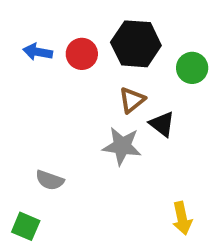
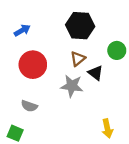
blue arrow: (38, 52) -> (22, 30), turned 140
red circle: (82, 54) -> (33, 65), moved, size x1.5
green circle: (192, 68) -> (117, 50), moved

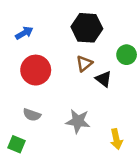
gray star: (72, 86) -> (78, 121), moved

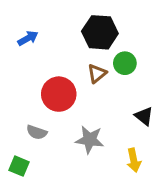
green circle: (127, 55) -> (125, 63), moved
red circle: (36, 70) -> (59, 94), moved
black triangle: (104, 79) -> (144, 116), moved

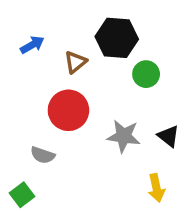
brown triangle: (97, 73) -> (75, 62), moved
gray star: (90, 140) -> (124, 136), moved
green square: (19, 166) -> (22, 195), turned 30

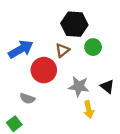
blue arrow: (32, 45) -> (21, 49), moved, size x1.6
brown triangle: (75, 62) -> (62, 50), moved
yellow arrow: (156, 188) -> (89, 109), moved

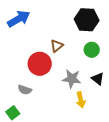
black hexagon: (74, 24) -> (87, 20), moved
green circle: (93, 47) -> (92, 50), moved
blue arrow: (21, 49) -> (19, 19), moved

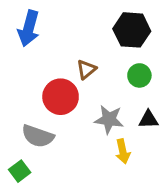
blue arrow: (19, 19) -> (29, 28), turned 135
black triangle: (98, 79) -> (149, 119), turned -40
gray semicircle: (25, 90) -> (38, 136), size x1.5

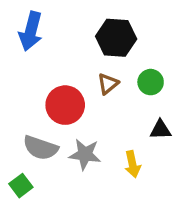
black hexagon: (132, 30) -> (116, 38), moved
brown triangle: (86, 69) -> (108, 84), moved
gray star: (109, 119) -> (85, 154), moved

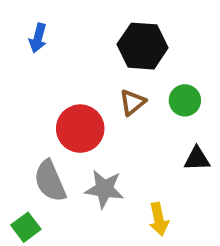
blue arrow: (31, 31) -> (38, 38), size x0.6
gray semicircle: (41, 148) -> (50, 181), turned 48
yellow arrow: (133, 164) -> (159, 219), moved

